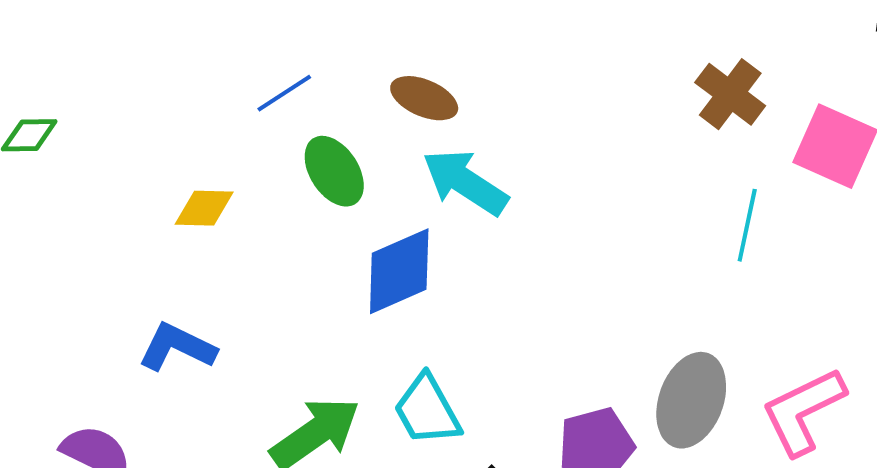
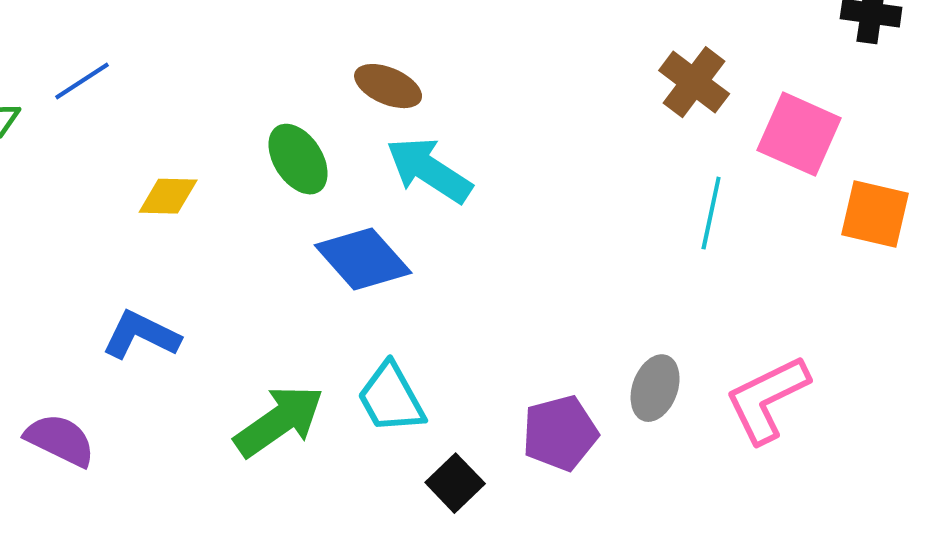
blue line: (284, 93) -> (82, 81), moved
blue diamond: (399, 271) -> (363, 259), turned 72
gray ellipse: (691, 400) -> (655, 388), size x0.7

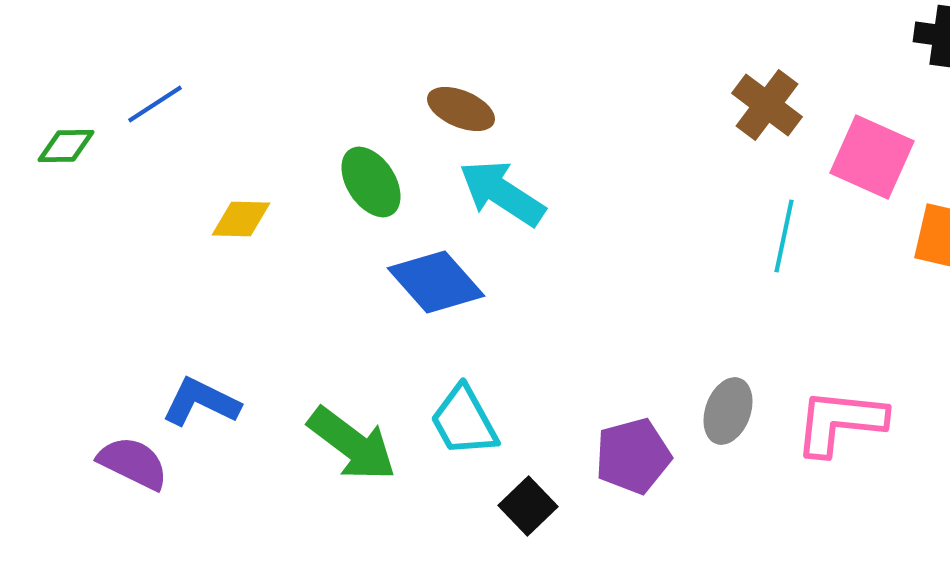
blue L-shape: (141, 335) -> (201, 402), moved
pink L-shape: (767, 399) -> (840, 422), turned 32
green arrow: (279, 421) -> (352, 444), turned 72

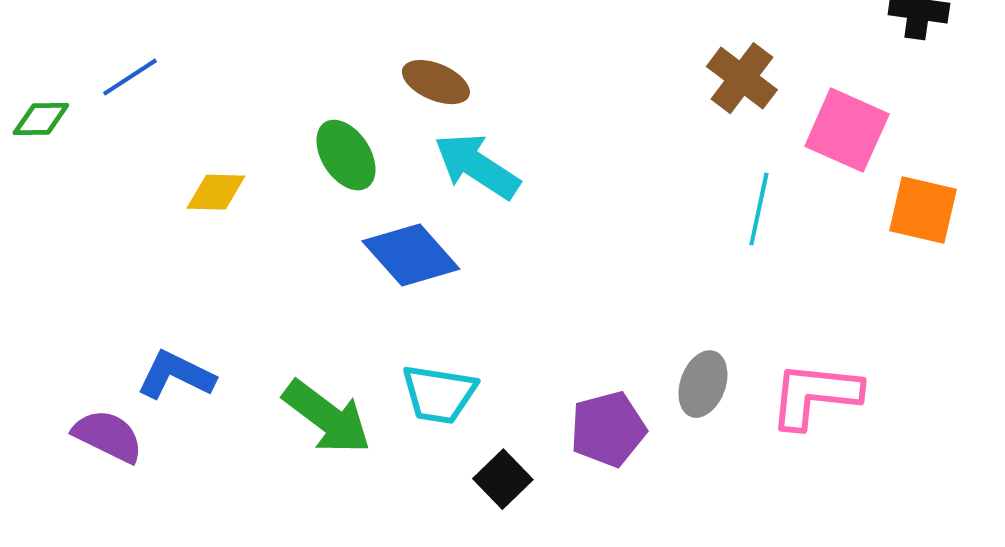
cyan trapezoid: (464, 421) -> (439, 394), turned -52

